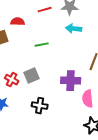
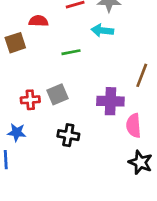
cyan arrow: (74, 29) -> (102, 30), moved
red cross: (12, 80) -> (30, 100), turned -32

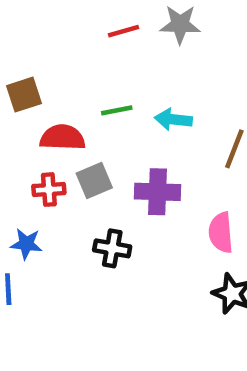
red semicircle: (38, 21) -> (62, 138), moved, size x1.4
cyan arrow: (102, 30) -> (173, 119), moved
purple cross: (110, 101) -> (157, 192), moved

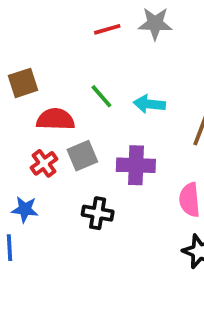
green line: (117, 110) -> (101, 96), turned 60
red cross: (49, 190) -> (44, 163), turned -32

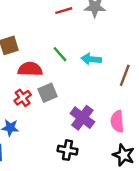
purple cross: (136, 165) -> (82, 118), moved, turned 35
black cross: (98, 213) -> (67, 150), moved

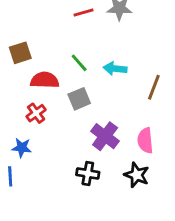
gray square: (48, 93) -> (79, 99), moved
black star: (124, 155) -> (137, 175), moved

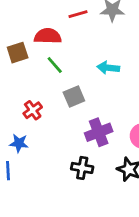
green line: (79, 63) -> (55, 65), moved
red semicircle: (45, 80) -> (48, 36), moved
purple cross: (105, 136) -> (99, 132), turned 32

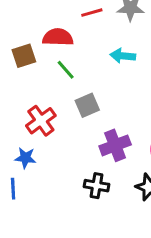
cyan arrow: (108, 68) -> (123, 56), moved
red cross: (33, 110) -> (41, 121), size x1.4

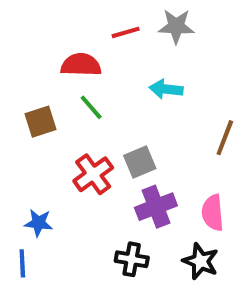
brown square: (24, 56) -> (41, 122), moved
gray square: (87, 105) -> (140, 162), moved
red cross: (41, 121) -> (93, 174), moved

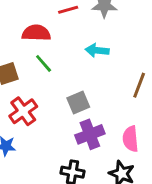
red cross: (93, 174) -> (23, 111), moved

